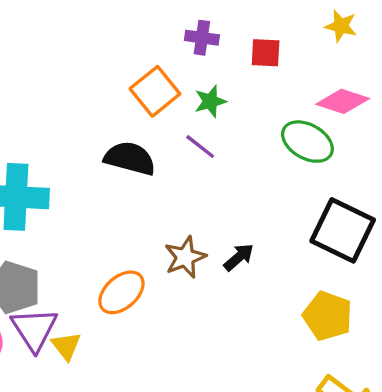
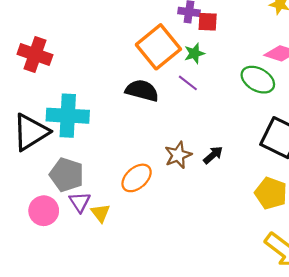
red square: (266, 53) -> (208, 22), moved
orange square: (155, 91) -> (158, 47), size x1.4
purple triangle: (34, 329) -> (80, 202), size x0.7

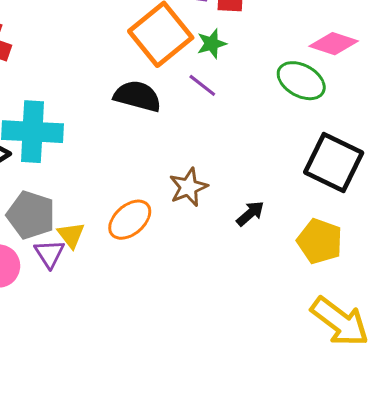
black arrow: (213, 155) -> (250, 213), moved
yellow triangle: (101, 213) -> (71, 235), moved

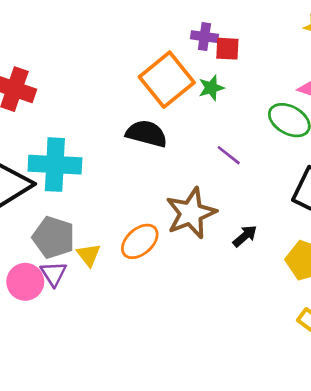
purple line: (202, 85) -> (229, 155), moved
brown star: (188, 187) -> (191, 213), size x1.5
purple triangle: (49, 254) -> (54, 274), moved

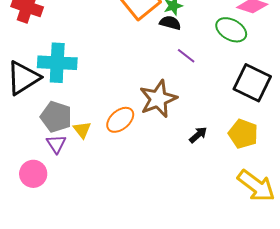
black semicircle: (147, 134) -> (170, 23), moved, size x0.7
black arrow: (245, 236) -> (198, 135), moved
pink circle: (25, 282) -> (33, 174), moved

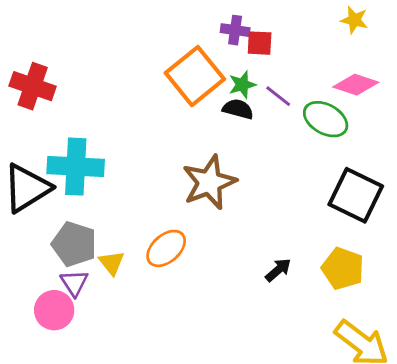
purple line: (186, 56) -> (278, 96), moved
brown star: (158, 99) -> (209, 182), moved
pink circle: (33, 174) -> (54, 310), moved

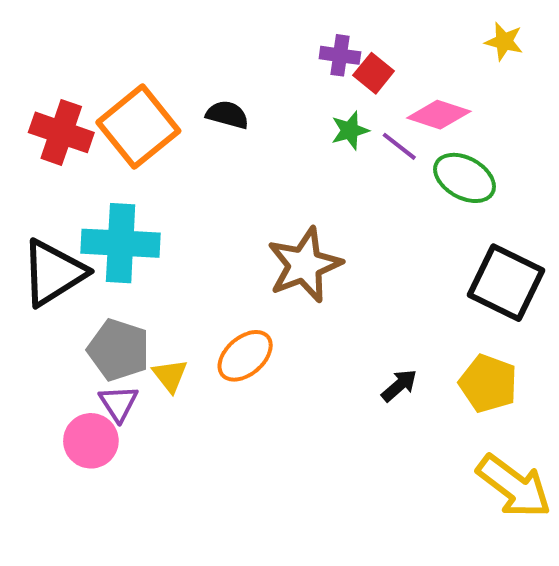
red square: (260, 43) -> (374, 73), turned 36
orange square: (195, 76) -> (138, 127), moved
pink diamond: (356, 85) -> (439, 115), moved
black semicircle: (238, 109) -> (227, 115), moved

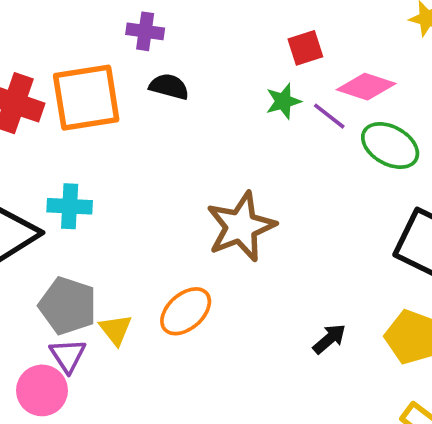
purple cross: (340, 55) -> (145, 31), moved
red square: (374, 73) -> (305, 48), turned 33
orange square: (138, 127) -> (86, 98), turned 30
cyan cross: (121, 243) -> (70, 206), size x0.6

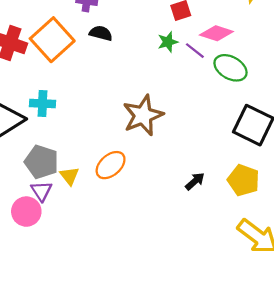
orange square: (86, 98) -> (52, 40), turned -33

